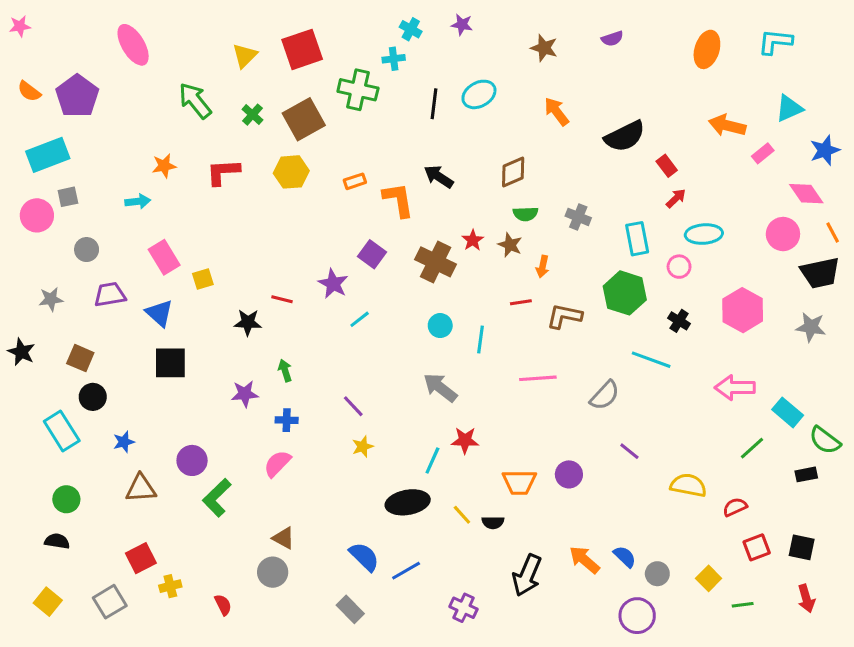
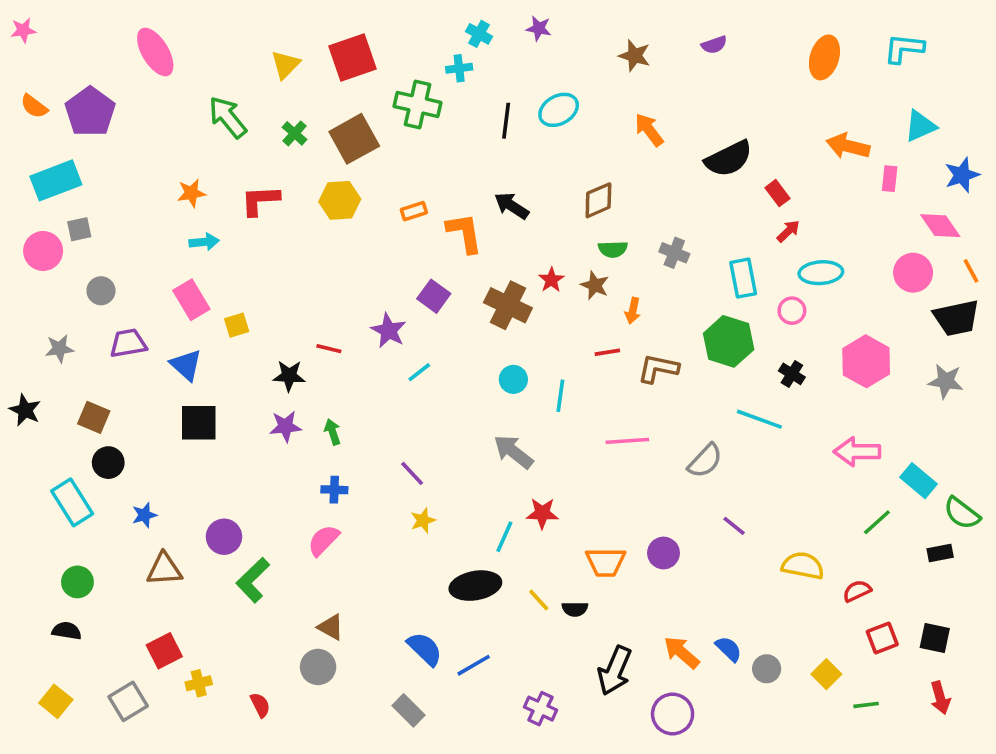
pink rectangle: (763, 153) -> (890, 179), turned -45
cyan arrow: (138, 201) -> (204, 242), moved
purple star: (245, 394) -> (285, 426), moved
purple circle: (637, 616) -> (673, 714), moved

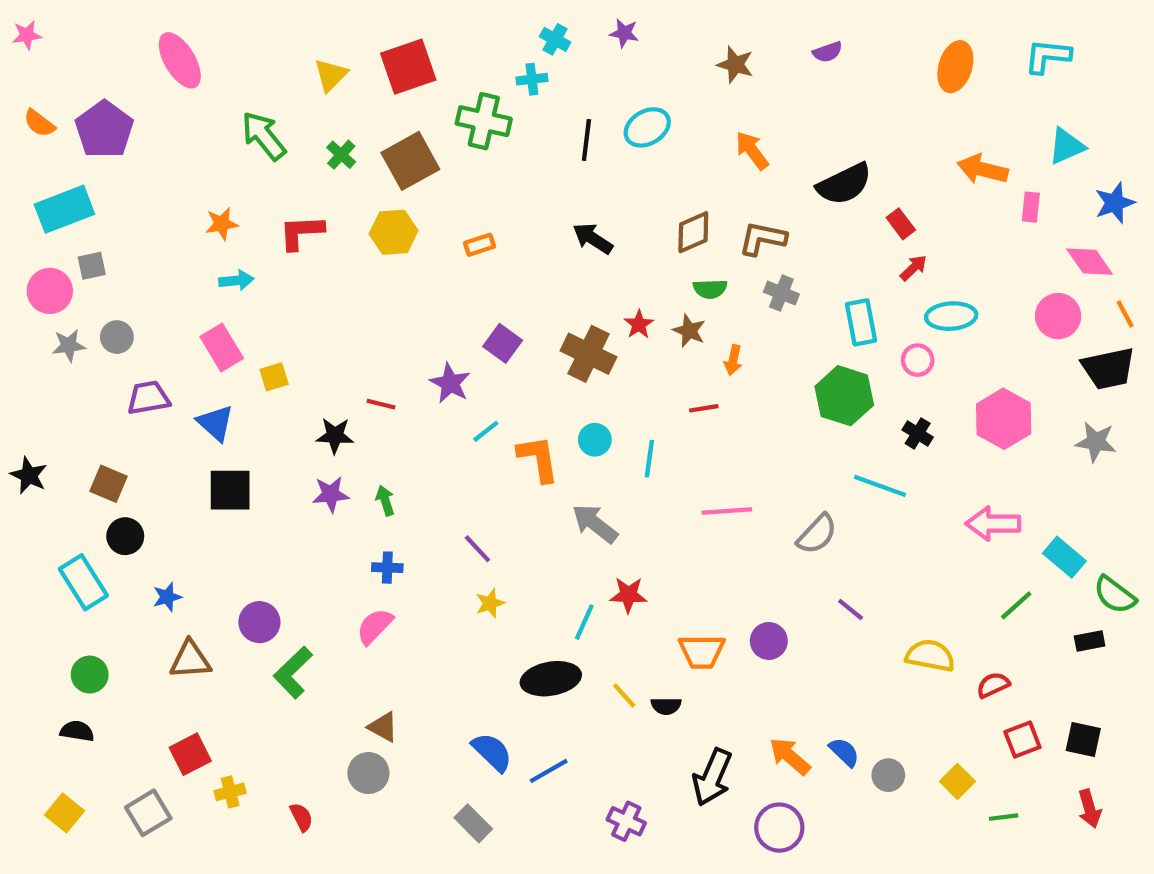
orange L-shape: (465, 233) -> (538, 459), moved
gray star: (59, 349) -> (69, 345), moved
brown L-shape: (658, 369) -> (763, 239), moved

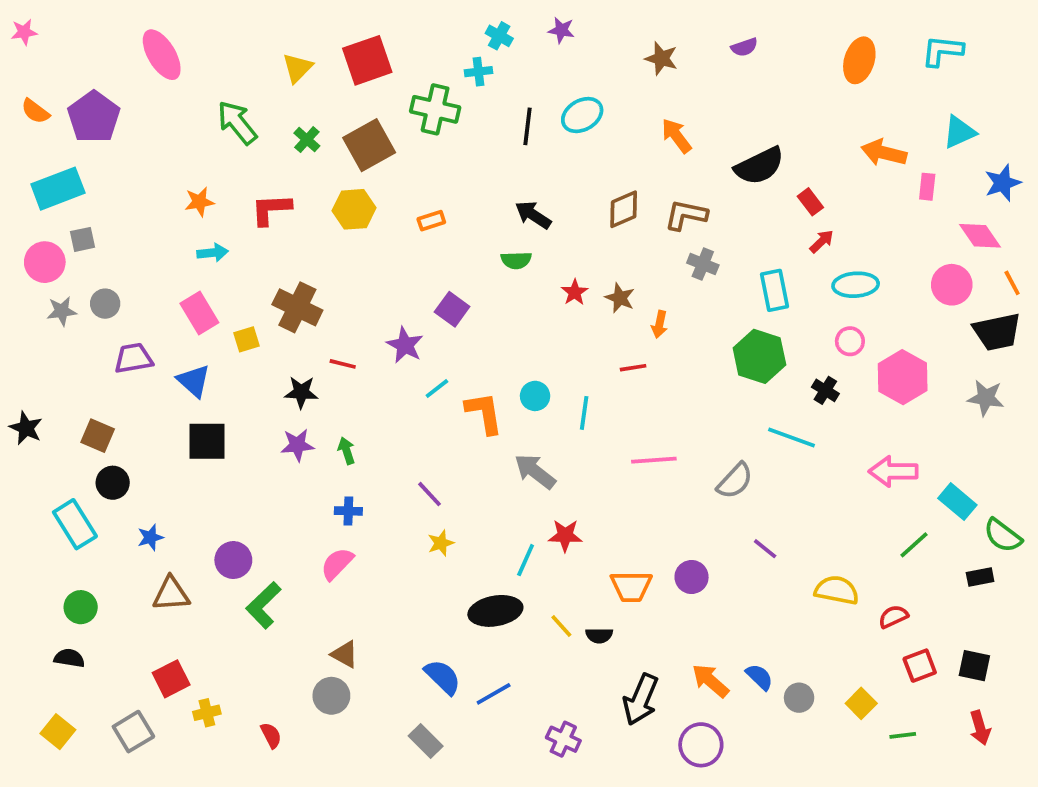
green semicircle: (710, 289) -> (516, 260), moved
brown cross: (589, 354) -> (297, 307), moved
pink circle: (918, 360) -> (850, 341), moved

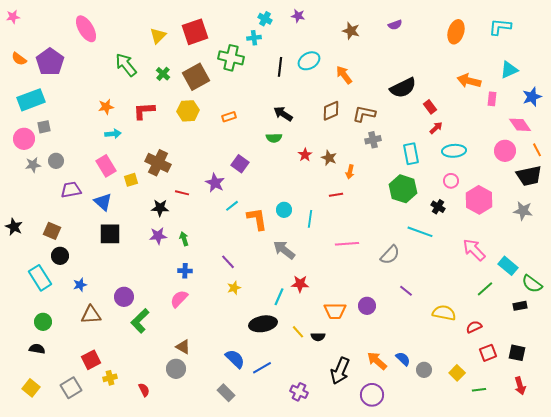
orange arrow: (676, 136) -> (344, 75), moved
gray cross: (703, 264) -> (373, 140), turned -35
pink arrow: (893, 471) -> (474, 250), turned 45

